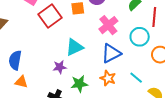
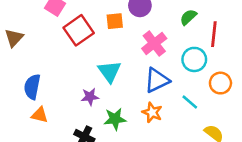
cyan triangle: (74, 47) -> (109, 71), turned -42
cyan line: (136, 78) -> (190, 102), moved

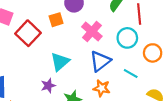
cyan triangle: (109, 71) -> (60, 62), turned 36

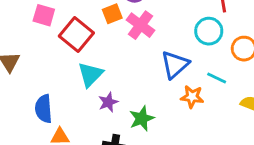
pink cross: (92, 32) -> (141, 25), moved
cyan triangle: (60, 62) -> (90, 75), moved
orange star: (102, 88) -> (192, 97), moved

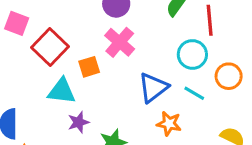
orange square: (112, 14) -> (89, 67), moved
cyan triangle: (90, 75) -> (62, 91), turned 48
cyan line: (217, 78) -> (194, 93), moved

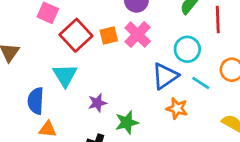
cyan circle: (192, 54) -> (187, 49), moved
orange square: (89, 67) -> (109, 35), moved
cyan triangle: (62, 91) -> (65, 75), moved, turned 48

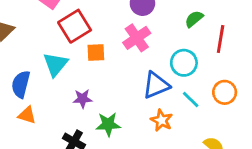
orange square: (109, 35) -> (96, 52), moved

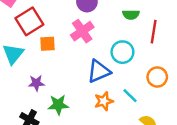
green semicircle: (194, 19) -> (131, 15), turned -140
cyan line: (191, 99) -> (130, 96), moved
orange star: (162, 120) -> (104, 101), turned 30

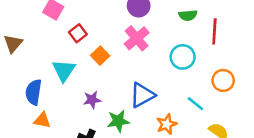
red square: (29, 21) -> (78, 33), size x0.6
orange square: (48, 44) -> (100, 56), turned -35
blue triangle: (99, 71) -> (142, 95), moved
orange star: (104, 101) -> (167, 124), moved

